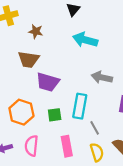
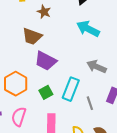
green square: (55, 115) -> (46, 92), turned -32
gray line: (95, 128) -> (90, 103), moved

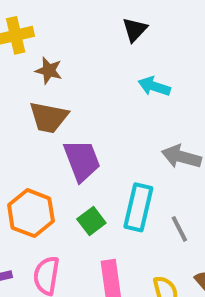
brown star: (44, 12) -> (49, 71), moved
cyan arrow: (88, 29) -> (154, 86), size x0.7
purple trapezoid: (46, 61) -> (82, 160), turned -130

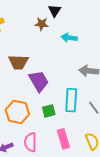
brown star: (49, 71) -> (42, 24), moved
green square: (91, 221) -> (49, 111), turned 32

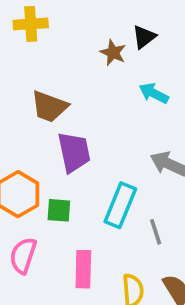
green square: (49, 111) -> (59, 210), moved

